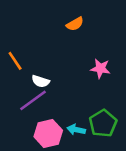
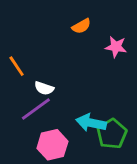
pink star: (100, 68) -> (116, 47), moved
cyan arrow: (76, 130) -> (91, 123), moved, size x1.5

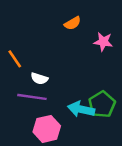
purple line: (36, 109) -> (32, 97), turned 44
green pentagon: (112, 134) -> (102, 104), moved

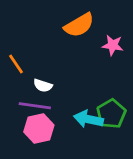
orange semicircle: (73, 23) -> (79, 25), size x1.6
pink hexagon: (47, 129) -> (39, 129), moved

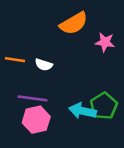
orange line: (16, 64) -> (15, 60), turned -48
white semicircle: (43, 86) -> (44, 65), moved

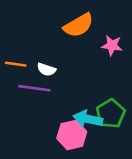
purple line: (32, 98) -> (34, 88), moved
pink hexagon: (36, 120) -> (72, 135), moved

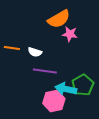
pink star: (112, 45) -> (70, 34), moved
purple line: (34, 88) -> (45, 71), moved

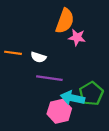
orange semicircle: (59, 19) -> (65, 21), turned -40

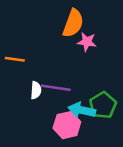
white semicircle: (38, 57) -> (36, 90), moved, turned -104

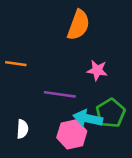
pink star: (87, 42) -> (97, 70), moved
white semicircle: (36, 90) -> (22, 129), moved

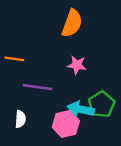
pink star: (97, 70) -> (77, 65), moved
purple line: (60, 94) -> (38, 87), moved

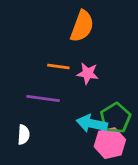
orange line: (14, 59) -> (58, 66), moved
pink hexagon: (66, 124) -> (110, 143), moved

